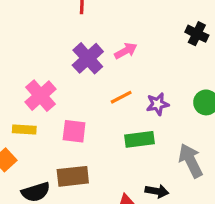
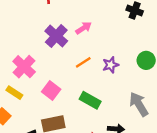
yellow rectangle: (24, 129) -> (14, 93), turned 35
pink square: (74, 131) -> (51, 91), turned 36
green rectangle: (139, 139) -> (90, 100), moved, turned 42

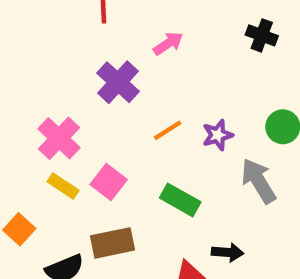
pink arrow: (84, 28) -> (168, 43), moved
yellow rectangle: (14, 93) -> (63, 186), moved
gray arrow: (139, 104) -> (259, 181), moved

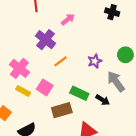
orange line: (168, 130) -> (61, 61), moved
brown rectangle: (113, 243) -> (62, 110), moved
black arrow: (228, 252) -> (103, 100), moved, turned 32

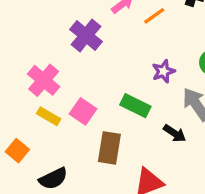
orange line: (61, 61) -> (154, 16), moved
green rectangle: (79, 93) -> (135, 106), moved
brown rectangle: (62, 110) -> (109, 148), turned -66

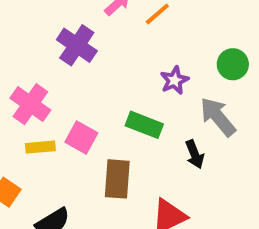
yellow rectangle: (49, 116) -> (40, 147), turned -30
black arrow: (175, 133) -> (195, 154), turned 40

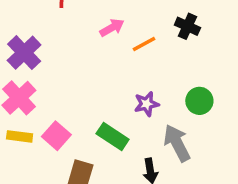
purple cross: (77, 45) -> (24, 53), moved

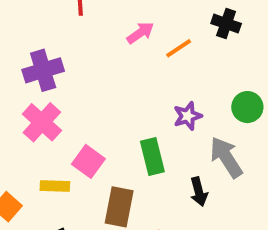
purple cross: (24, 53) -> (43, 70), turned 32
yellow rectangle: (20, 136) -> (55, 186), moved
green rectangle: (113, 136) -> (152, 156), turned 48

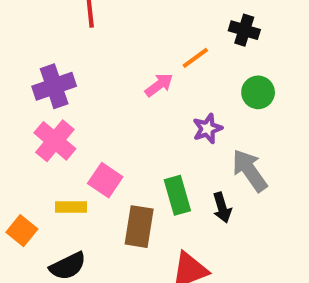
pink arrow: (140, 33) -> (159, 85), moved
green circle: (247, 107) -> (258, 92), moved
green rectangle: (152, 156) -> (177, 195), moved

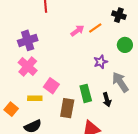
pink arrow: (159, 85) -> (77, 31), moved

